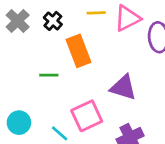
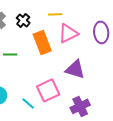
pink triangle: (127, 18) -> (68, 33), moved
green line: (49, 75) -> (10, 54), moved

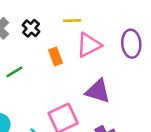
orange rectangle: (42, 42) -> (55, 57), size x0.6
green line: (10, 54) -> (14, 72), turned -32

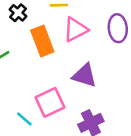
orange rectangle: (55, 57) -> (42, 41), size x1.6

